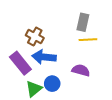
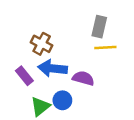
purple rectangle: (20, 63) -> (24, 76), size x0.7
purple semicircle: (81, 70) -> (83, 78), moved

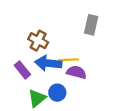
yellow line: (105, 48) -> (69, 60), moved

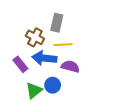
gray rectangle: (91, 25) -> (57, 23), moved
yellow line: (69, 60) -> (63, 45), moved

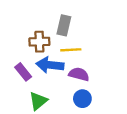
brown cross: (35, 37) -> (39, 42), turned -30
blue circle: (53, 85) -> (82, 99), moved

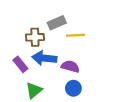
gray rectangle: (64, 25) -> (57, 23), turned 54
yellow line: (71, 50) -> (76, 35), moved

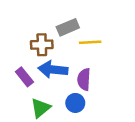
purple semicircle: (70, 66) -> (84, 79), turned -102
blue circle: (73, 88) -> (75, 103), moved

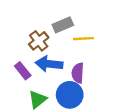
brown cross: (42, 45) -> (39, 41), turned -36
blue circle: (75, 103) -> (70, 95), size x1.5

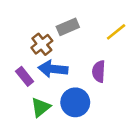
yellow line: (83, 39) -> (116, 32), moved, turned -36
purple semicircle: (78, 73) -> (99, 71), moved

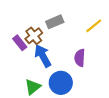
blue arrow: (53, 69) -> (43, 56), turned 55
purple rectangle: (25, 76) -> (20, 43), moved

